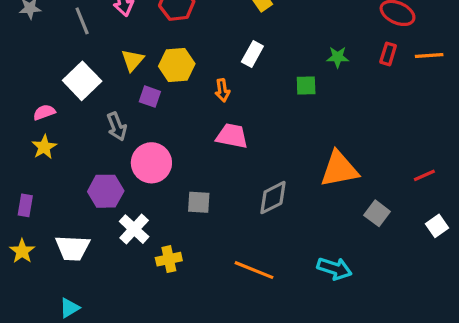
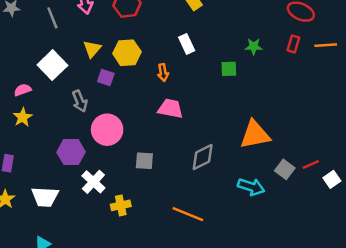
white rectangle: (252, 54) -> (187, 44), turned -54
red line: (424, 175) -> (311, 164), moved
cyan arrow: (334, 269) -> (251, 187), moved

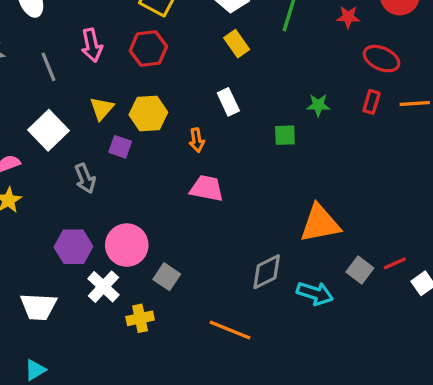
pink circle: (107, 130) -> (127, 245), moved
gray diamond: (203, 157) -> (267, 272), moved
gray square: (144, 161) -> (167, 277), moved, turned 30

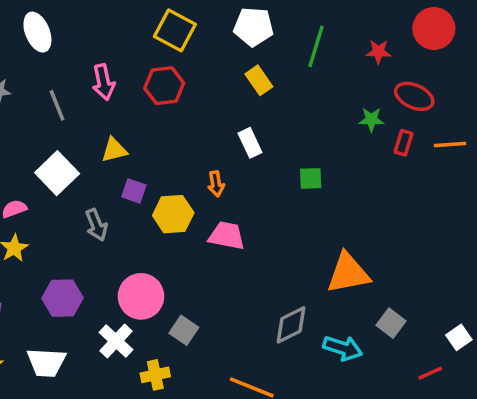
green star: (318, 105) -> (371, 120), moved
yellow triangle: (102, 109) -> (114, 150), turned 35
yellow hexagon: (148, 114) -> (173, 214), moved
purple hexagon: (73, 247) -> (62, 298), moved
red line: (395, 263) -> (430, 373), moved

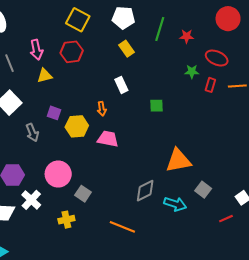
red star: (378, 52) -> (187, 36), moved
yellow triangle: (114, 150) -> (45, 76), moved
white cross: (116, 341) -> (31, 200), moved

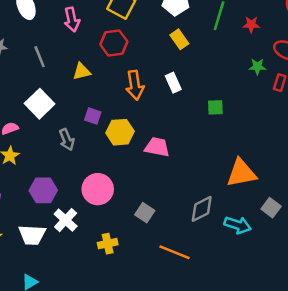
pink arrow: (36, 50) -> (72, 19), moved
orange arrow: (102, 109) -> (135, 85), moved, size x1.6
gray square: (83, 194) -> (145, 213), moved

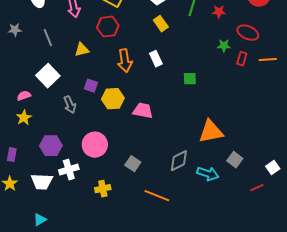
white cross: (66, 220) -> (69, 170), turned 30

